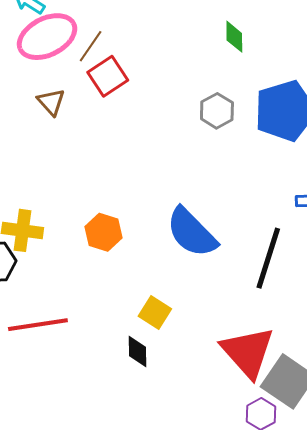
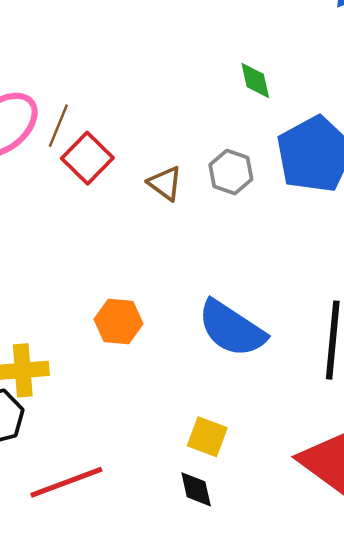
green diamond: (234, 37) -> (255, 80), moved
brown triangle: (51, 102) -> (165, 183), moved
orange hexagon: (104, 232) -> (119, 321), moved

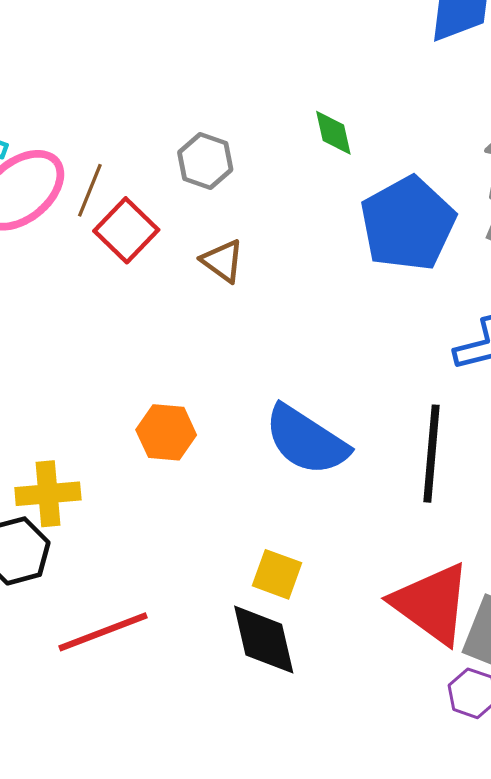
gray hexagon: (231, 172) -> (205, 161), moved
black diamond: (196, 489) -> (264, 640), size x1.6

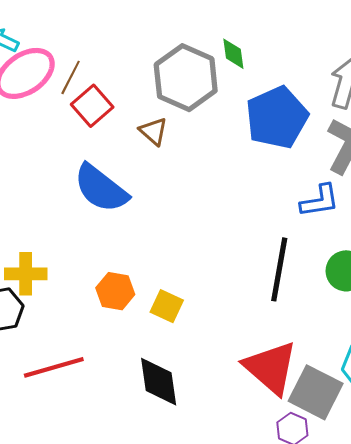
gray hexagon: (205, 161) -> (186, 78), moved, size x1.8
orange hexagon: (166, 432) -> (115, 291), moved
blue semicircle: (306, 440) -> (101, 188), moved
yellow square: (277, 574) -> (167, 306), moved

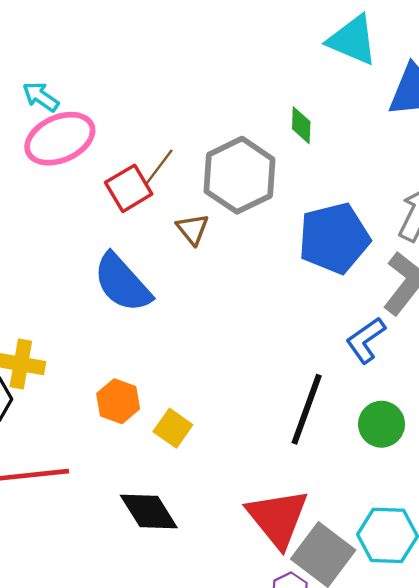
green diamond: (233, 54) -> (301, 125), moved
brown line: (71, 77) -> (159, 167), moved
blue L-shape: (320, 201) -> (366, 340), turned 144
black diamond: (159, 382) -> (149, 512), turned -34

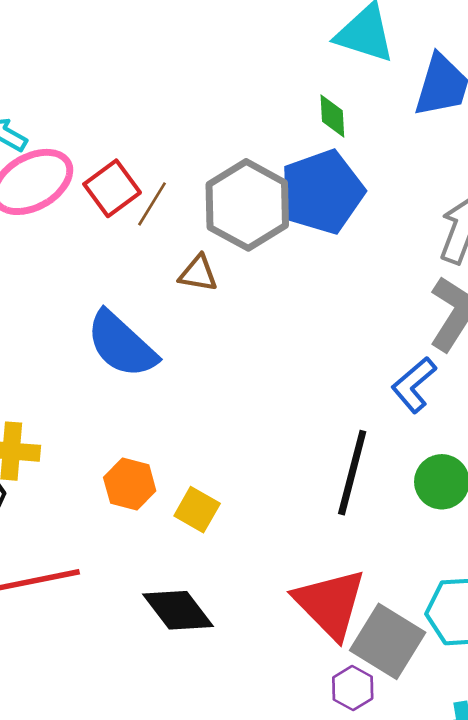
green diamond: (301, 125) -> (332, 116), moved
red square: (129, 188) -> (112, 188), moved
brown triangle: (193, 229) -> (198, 273), turned -36
blue pentagon: (334, 238) -> (322, 192), moved

